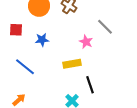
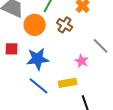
blue star: (42, 40) -> (38, 59), size x1.6
blue line: (25, 67) -> (39, 86), moved

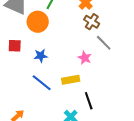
brown cross: (65, 25) -> (92, 22), moved
blue star: (38, 59) -> (41, 56), size x0.6

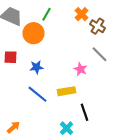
brown cross: (92, 22) -> (98, 26), moved

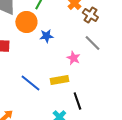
blue star: (36, 67) -> (46, 36), moved

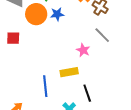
blue star: (46, 36) -> (57, 14), moved
blue line: (30, 83) -> (45, 86), moved, turned 45

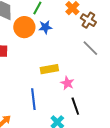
pink star: (83, 50) -> (67, 83), moved
yellow rectangle: (69, 72) -> (49, 69), moved

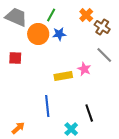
pink star: (67, 83) -> (84, 69), moved

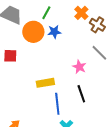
yellow rectangle: (63, 76) -> (45, 83), moved
blue line: (47, 106) -> (57, 104), moved
black line: (89, 113) -> (81, 94), moved

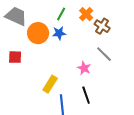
green line: (46, 13) -> (61, 14), moved
yellow rectangle: (45, 83) -> (50, 84), turned -48

